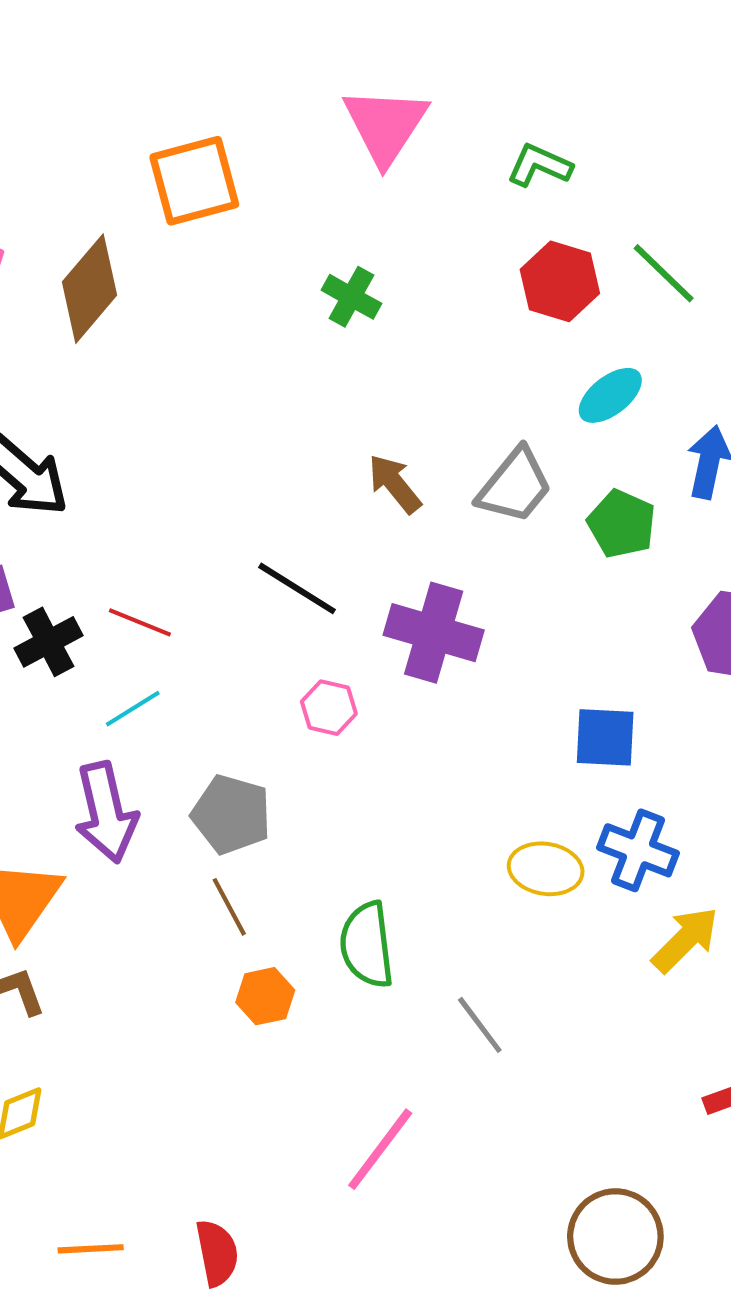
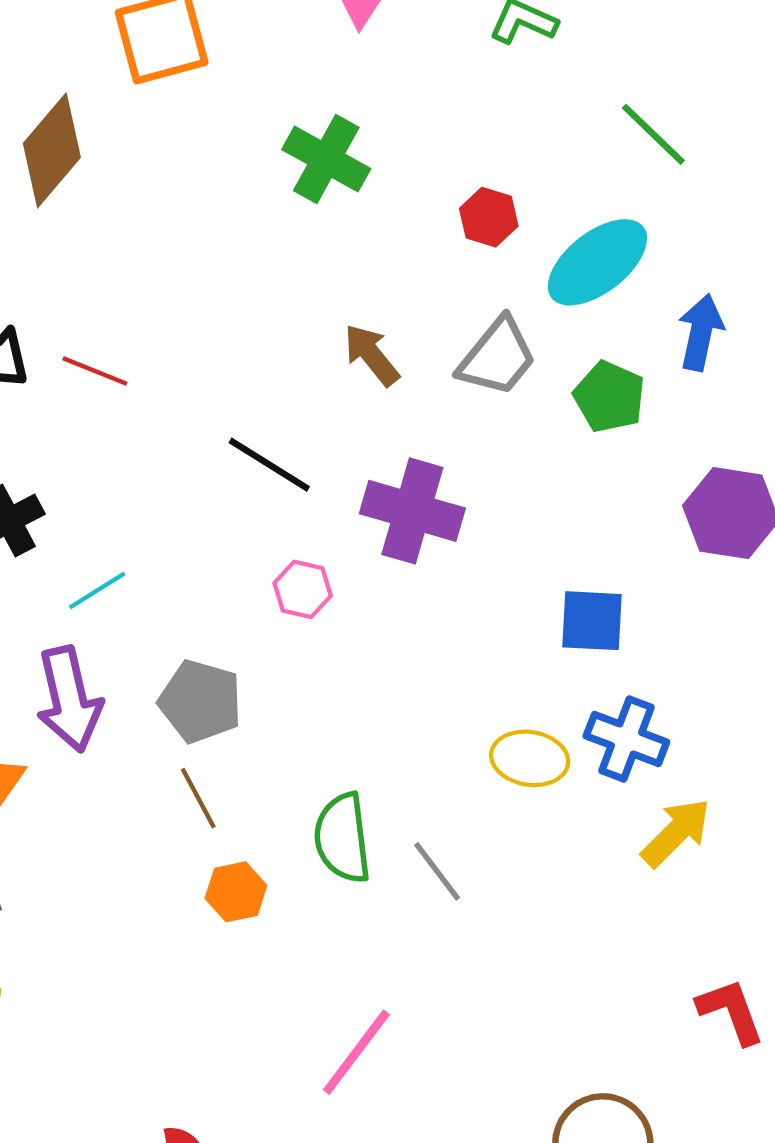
red hexagon: (560, 281) -> (489, 217), moved, size x0.7
green cross: (351, 297) -> (326, 159), size x1.4
cyan ellipse: (610, 395) -> (597, 262), size x1.5
red line: (140, 622) -> (95, 371), moved
gray line: (480, 1025) -> (437, 871), moved

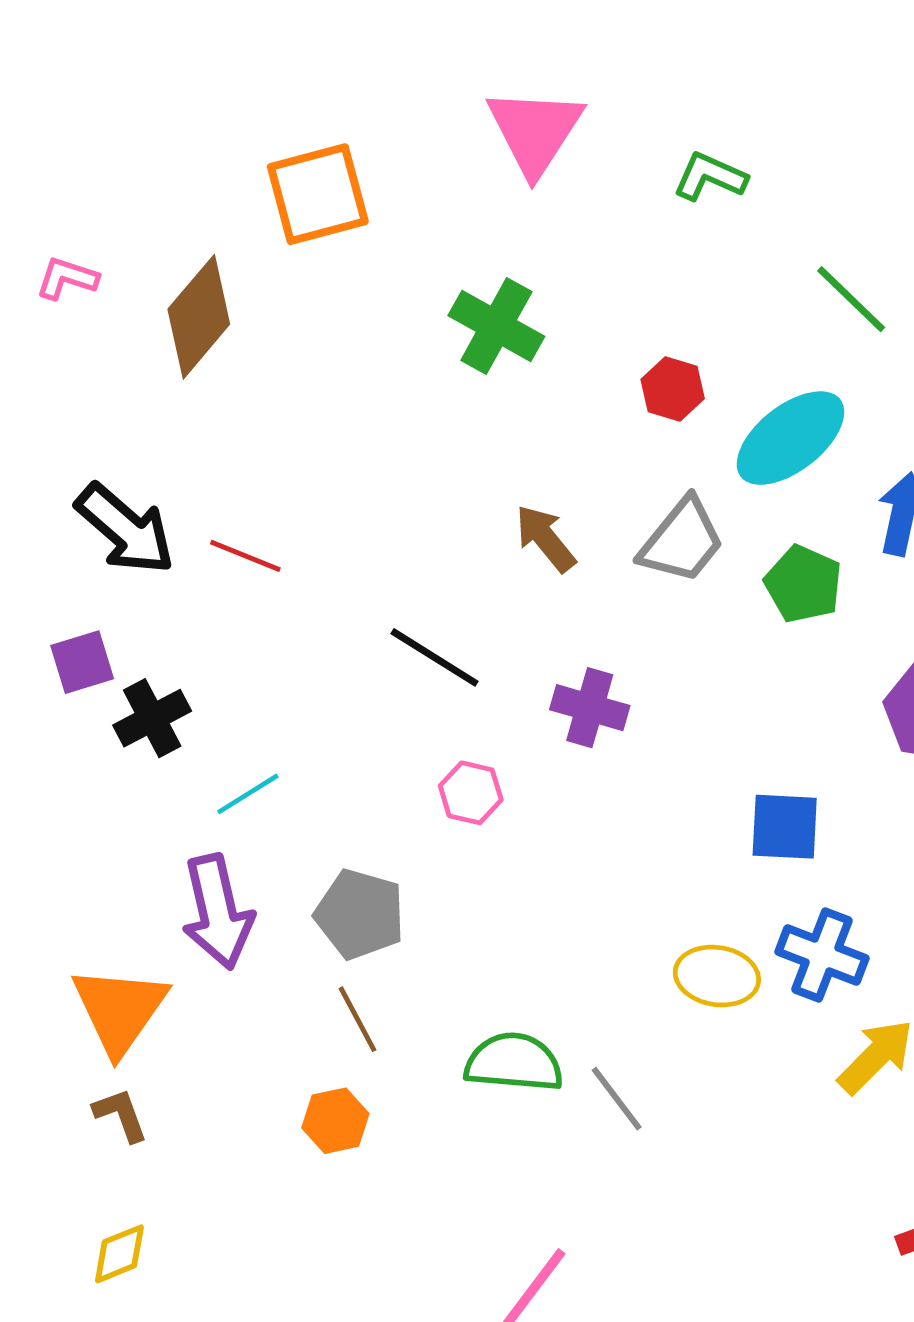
purple cross: (412, 511) -> (590, 708), size x0.7
green semicircle: (342, 838) -> (514, 1062), turned 102
orange hexagon: (236, 892) -> (335, 1121), moved

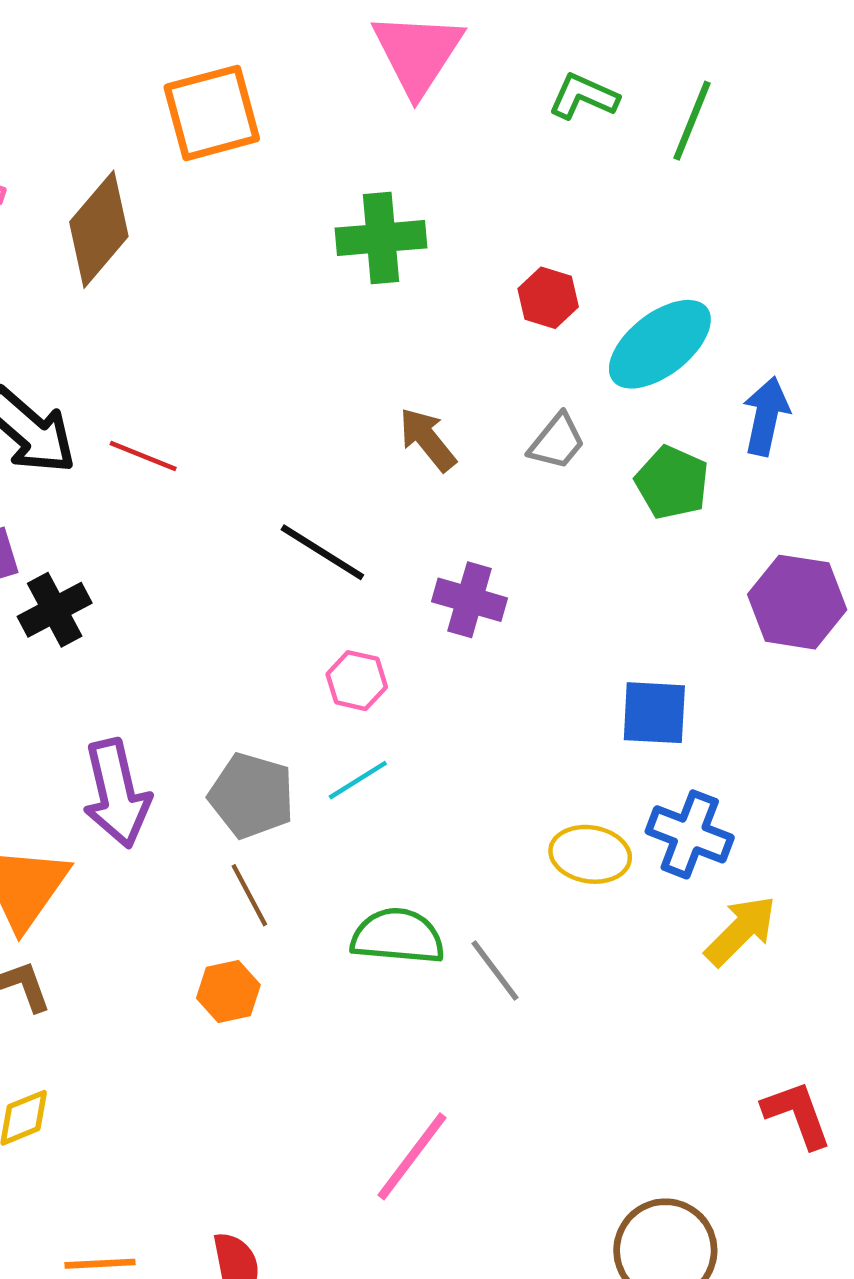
green line: (851, 299) -> (692, 121), moved, turned 68
green cross: (496, 326) -> (381, 238), turned -34
gray trapezoid: (682, 541) -> (557, 442), size x0.7
cyan line: (248, 794) -> (358, 780), moved

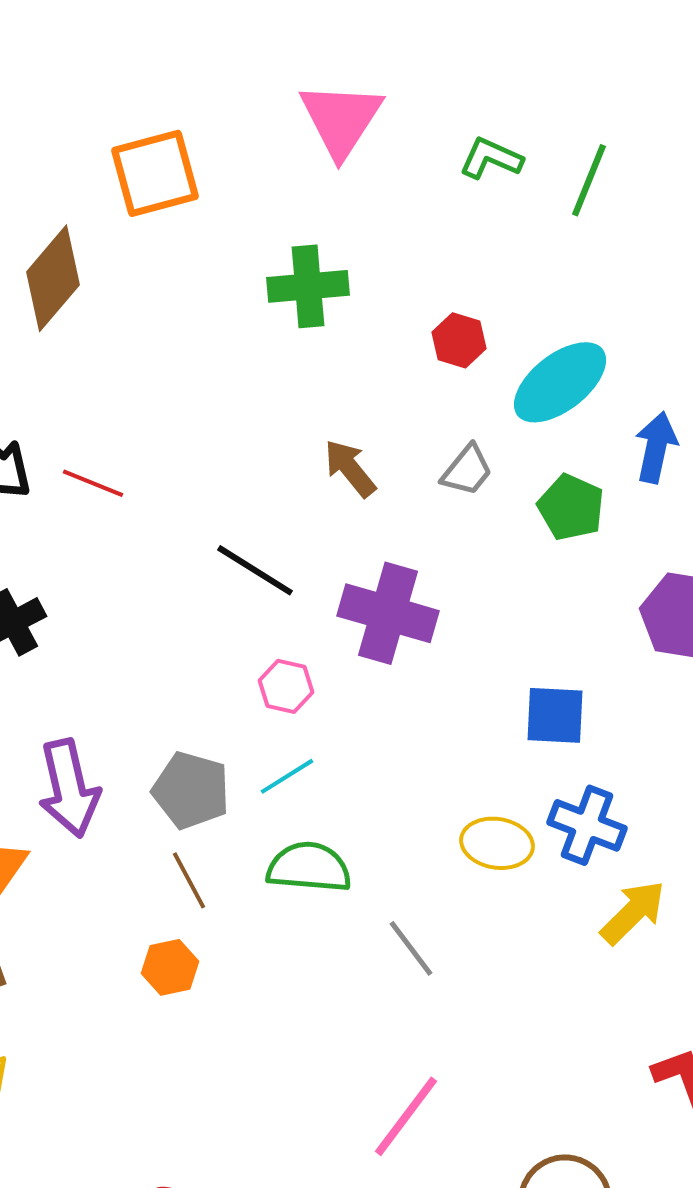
purple cross: (470, 600) -> (388, 613), size x1.5
green semicircle: (398, 936) -> (309, 867), moved
pink line: (412, 1156) -> (406, 1116), moved

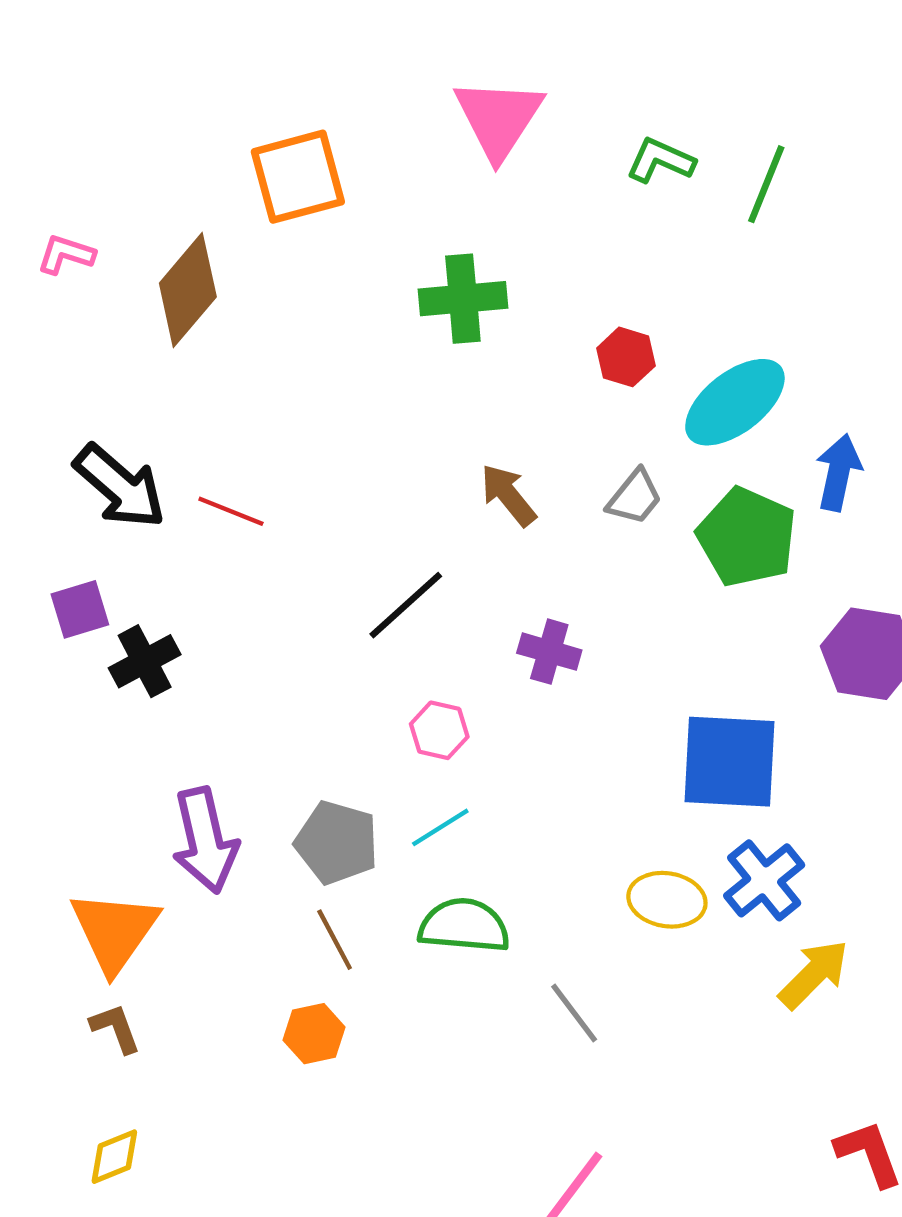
green pentagon: (571, 507) -> (747, 537), size x1.4
black line: (255, 570) -> (406, 605), turned -74
purple cross: (388, 613) -> (549, 652), size x0.6
blue square: (555, 715) -> (730, 762), size x1.5
blue cross: (587, 825) -> (764, 880), turned 30

